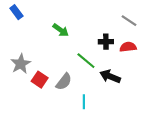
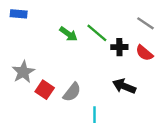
blue rectangle: (16, 12) -> (19, 14), turned -48
red semicircle: (128, 47) -> (144, 53), turned -133
green line: (86, 61) -> (97, 33), moved

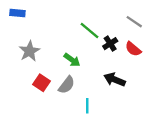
green arrow: (68, 34) -> (72, 60), moved
black cross: (119, 47) -> (110, 44), turned -32
gray star: (23, 72) -> (29, 51), moved

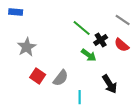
green arrow: (72, 60) -> (89, 55), moved
black arrow: (115, 80) -> (110, 84), moved, turned -144

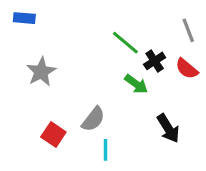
gray line: (123, 20) -> (188, 30), turned 35
red square: (38, 76) -> (53, 135), moved
cyan line: (80, 97) -> (106, 150), moved

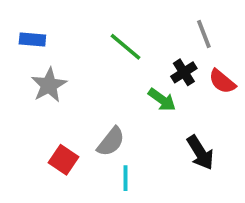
blue rectangle: (24, 18) -> (32, 39), moved
gray line: (188, 30) -> (204, 34), moved
green line: (125, 43) -> (125, 47), moved

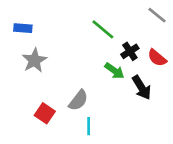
gray line: (204, 34) -> (157, 15), moved, turned -30
green line: (125, 47) -> (103, 29), moved
black arrow: (200, 153) -> (142, 87), moved

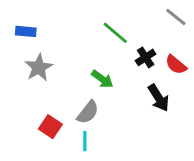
green arrow: (114, 71) -> (102, 79), moved
cyan line: (89, 126) -> (85, 141), moved

